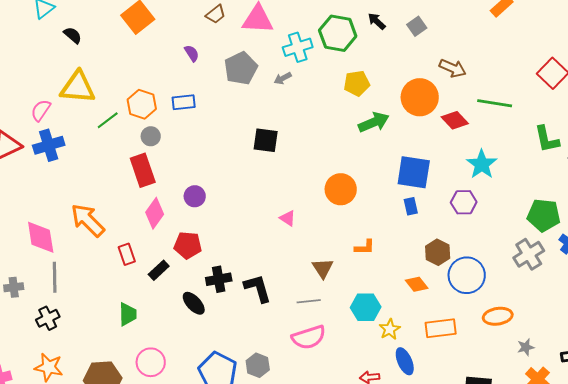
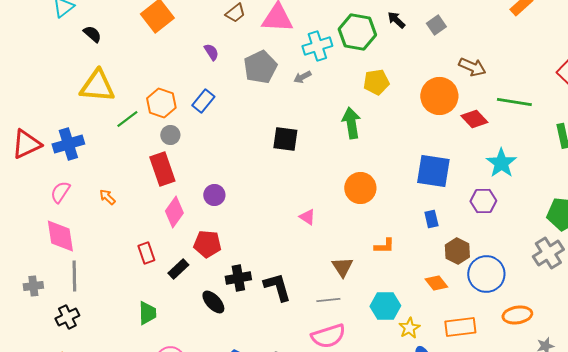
blue rectangle: (184, 102) -> (203, 101), turned -45
pink semicircle: (41, 110) -> (60, 192), moved
green arrow: (374, 122) -> (351, 123), moved, turned -76
blue rectangle: (411, 206) -> (431, 219), moved
orange arrow: (88, 220) -> (107, 197), moved, size x0.5

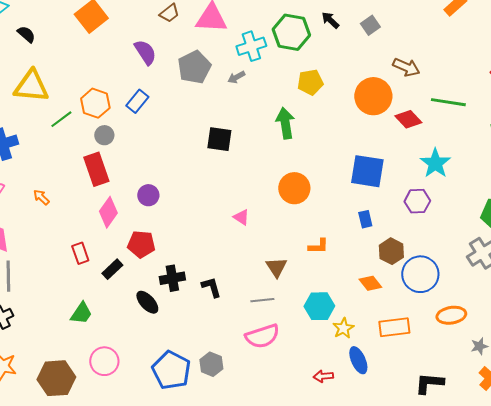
purple semicircle: (211, 52) -> (145, 52), size x1.5
black L-shape: (277, 287) -> (211, 287), size x0.7
green trapezoid: (147, 313) -> (81, 313), turned 35

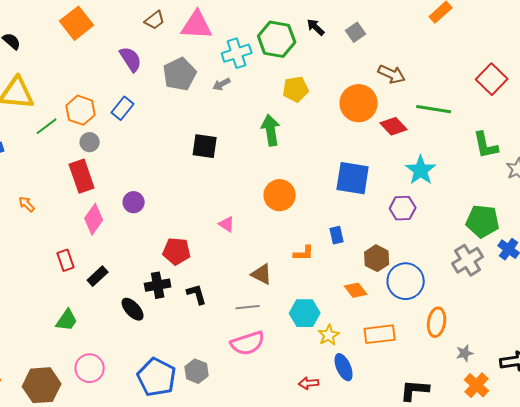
blue rectangle: (365, 219) -> (337, 235), moved
red pentagon: (141, 244) -> (177, 251), moved
brown triangle: (276, 267) -> (262, 274), turned -30
orange ellipse: (451, 315) -> (437, 322), turned -72

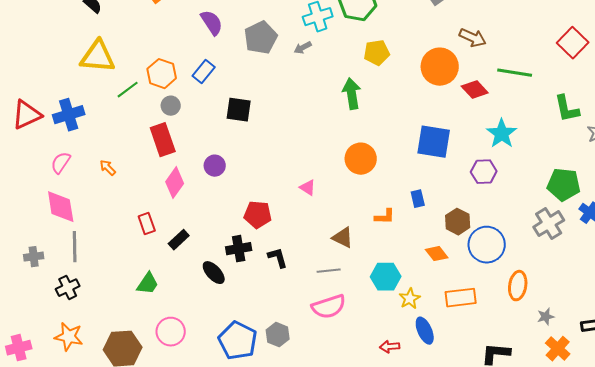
black square: (205, 146) -> (239, 110), moved

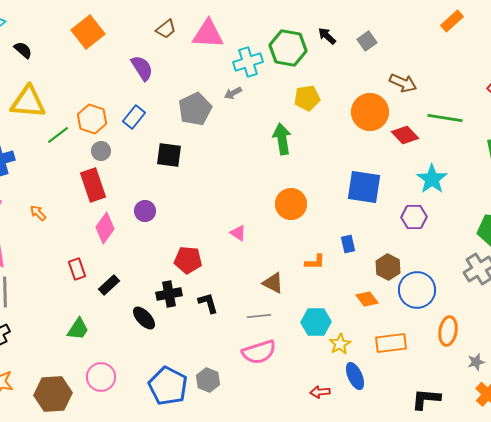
gray pentagon: (261, 38) -> (195, 109), moved

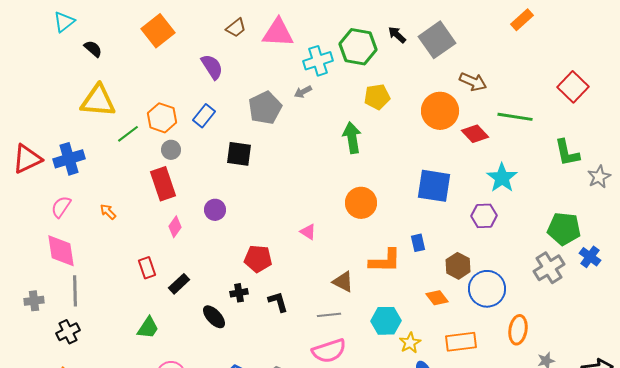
gray square: (367, 41) -> (437, 40), size x1.8
pink diamond: (105, 228) -> (175, 227), size x0.7
orange L-shape: (315, 262) -> (385, 261), size x1.6
black cross: (169, 294) -> (239, 293), size x0.7

